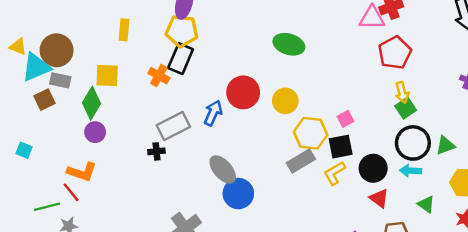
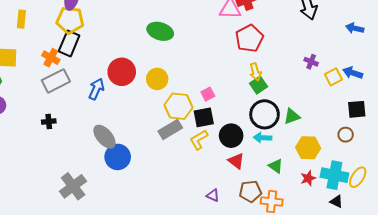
gray rectangle: (173, 126) -> (56, 81), moved

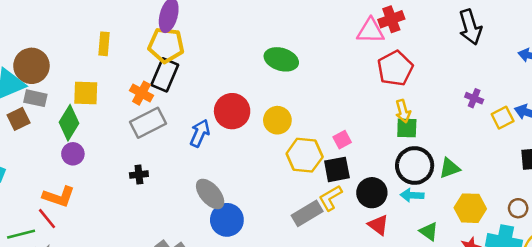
green square: (258, 85) -> (407, 128), turned 36
gray rectangle: (170, 130) -> (307, 213), moved
brown circle: (346, 135) -> (518, 208), moved

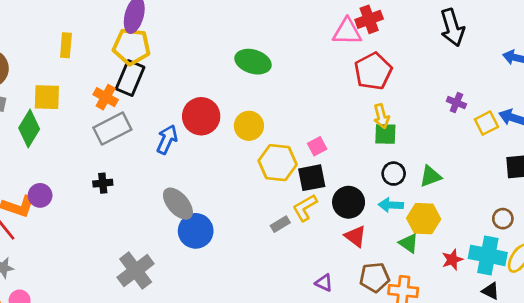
purple circle: (73, 154) -> (40, 195), moved
black circle: (415, 166) -> (394, 174), size x0.6
yellow hexagon: (470, 208) -> (424, 219), moved
gray rectangle: (307, 213) -> (280, 224), size x0.6

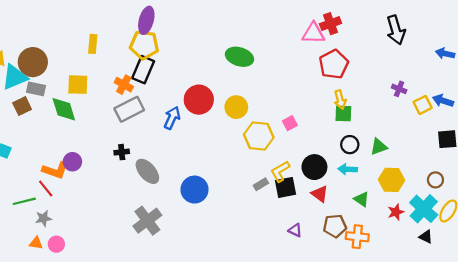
green diamond: (29, 129) -> (64, 109), turned -48
black square: (312, 178) -> (286, 187), moved
gray ellipse: (178, 204) -> (147, 171), moved
yellow hexagon: (424, 219) -> (392, 180), moved
cyan cross: (488, 255) -> (424, 209), turned 32

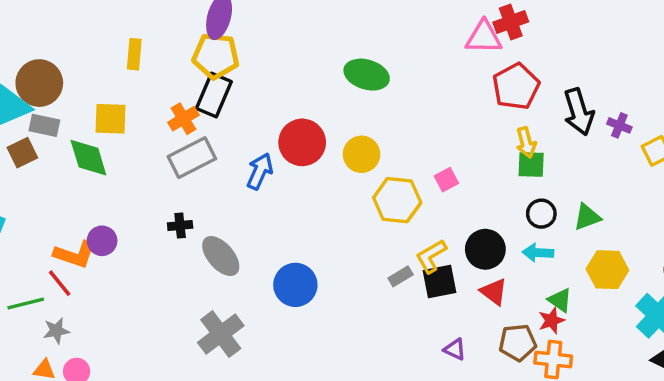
black arrow: (396, 30) -> (579, 112), moved
orange cross: (124, 85) -> (183, 119), turned 30
red star: (396, 212) -> (551, 320), moved

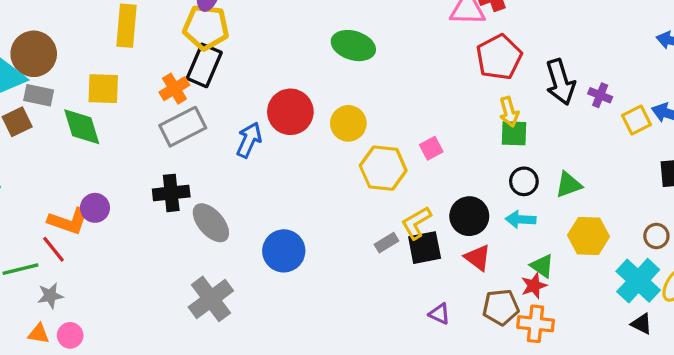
yellow rectangle: (134, 54) -> (126, 26), size x1.4
black cross: (180, 226) -> (171, 193), size x1.5

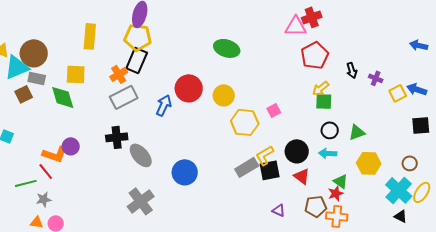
black arrow: (560, 82) -> (352, 70), size x0.6
yellow arrow: (509, 112) -> (321, 88), turned 66
gray rectangle: (386, 243) -> (247, 167), size x1.6

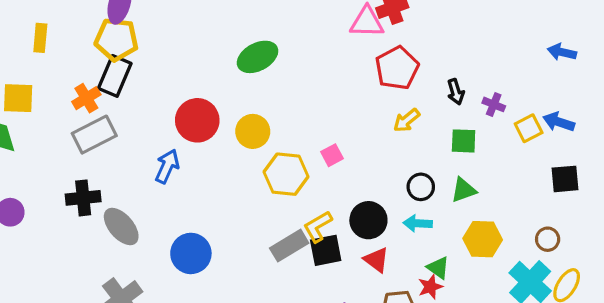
yellow rectangle: (90, 36) -> (40, 38), size x0.7
green ellipse: (227, 48) -> (258, 57), turned -45
green square: (324, 101) -> (464, 141), moved
blue arrow: (164, 105) -> (167, 166), moved

